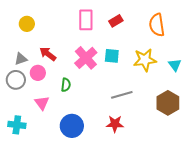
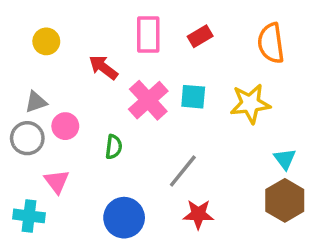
red arrow: (48, 54) -> (103, 67), moved
cyan triangle: (175, 65) -> (285, 159), moved
gray line: (122, 95) -> (183, 171), moved, turned -35
pink triangle: (42, 103) -> (57, 181), moved
brown hexagon: (168, 103) -> (285, 200), moved

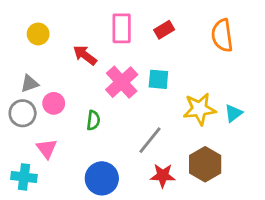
yellow star: (250, 104) -> (200, 109), moved
cyan triangle: (285, 159) -> (233, 113), moved, turned 30
brown hexagon: (285, 200) -> (205, 164), moved

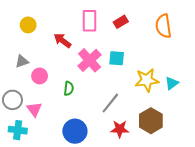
gray circle: (23, 113) -> (12, 100), moved

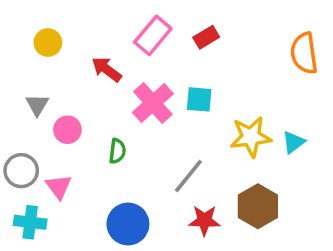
pink rectangle: (90, 21) -> (153, 35), turned 40
orange semicircle: (163, 26) -> (304, 53), moved
gray triangle: (22, 61) -> (37, 105), turned -40

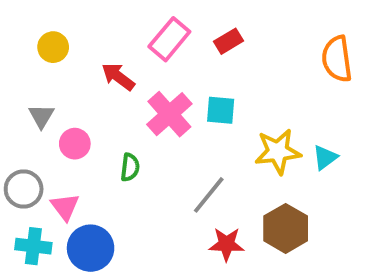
blue circle: (128, 224) -> (91, 248), moved

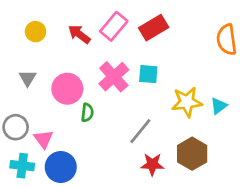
red rectangle: (229, 41) -> (154, 28), size x1.5
red arrow: (118, 77) -> (79, 34), moved
pink circle: (75, 144) -> (67, 89), moved, size x1.5

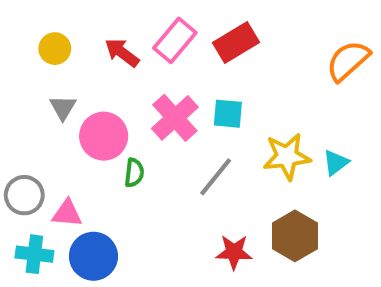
orange semicircle: (227, 40) -> (348, 61), turned 56
gray triangle: (28, 78) -> (63, 108), moved
gray line: (140, 131) -> (216, 177), moved
pink triangle: (43, 139) -> (67, 213), turned -48

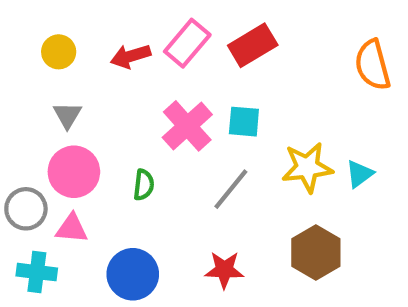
red arrow: (122, 53) -> (131, 56), turned -54
orange semicircle: (348, 61) -> (373, 65), turned -63
pink circle: (104, 136) -> (74, 172), moved
red star: (234, 252) -> (224, 270), moved
blue circle: (93, 256) -> (133, 274), moved

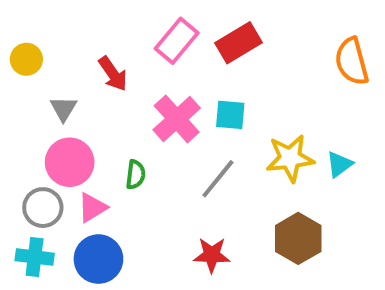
yellow circle: (59, 52) -> (26, 59), moved
red arrow: (131, 56) -> (113, 74), moved, turned -108
gray circle: (26, 209) -> (43, 208), moved
pink triangle: (72, 228) -> (92, 208), moved, turned -36
blue circle: (133, 274) -> (98, 259), moved

